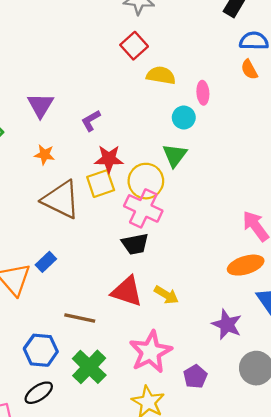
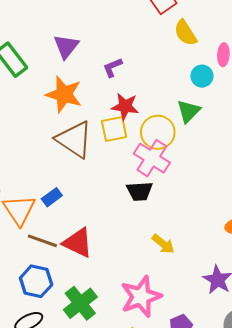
yellow semicircle: (161, 75) -> (185, 33), turned -140
orange star: (44, 155) -> (64, 94), size x1.8
red triangle: (127, 291) -> (78, 243), moved
brown line: (80, 318) -> (42, 241), moved

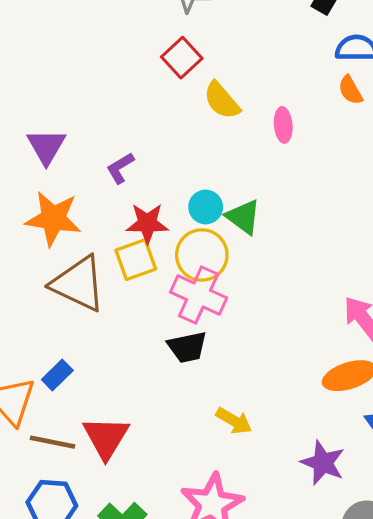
cyan circle: (202, 76) -> (206, 207), moved
green triangle: (189, 111) -> (243, 217), turned -30
red triangle: (78, 243) -> (106, 437), turned 44

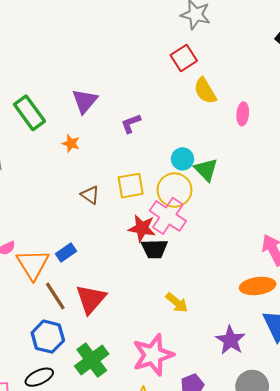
orange star: (53, 219) -> (71, 143), moved, size x0.5
red star: (147, 223) -> (142, 228), moved
brown triangle: (78, 284) -> (90, 195), size x0.5
brown line: (53, 442) -> (55, 296), turned 36

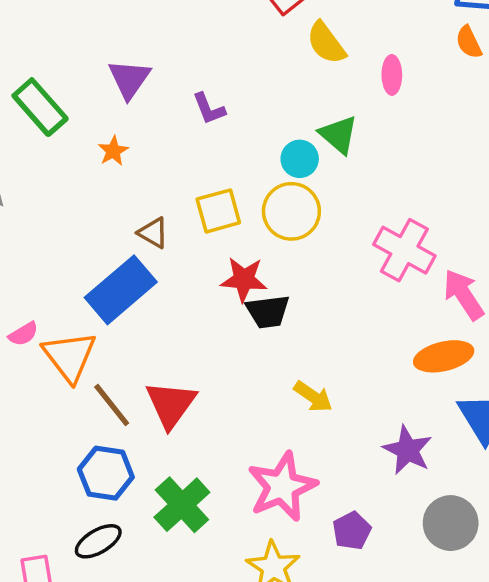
purple L-shape: (131, 124) -> (209, 109), turned -85
orange star: (71, 143) -> (113, 151), turned 30
green triangle: (206, 170) -> (339, 135), moved
pink cross: (168, 216) -> (404, 250), moved
blue rectangle: (66, 252) -> (121, 290), moved, size x2.0

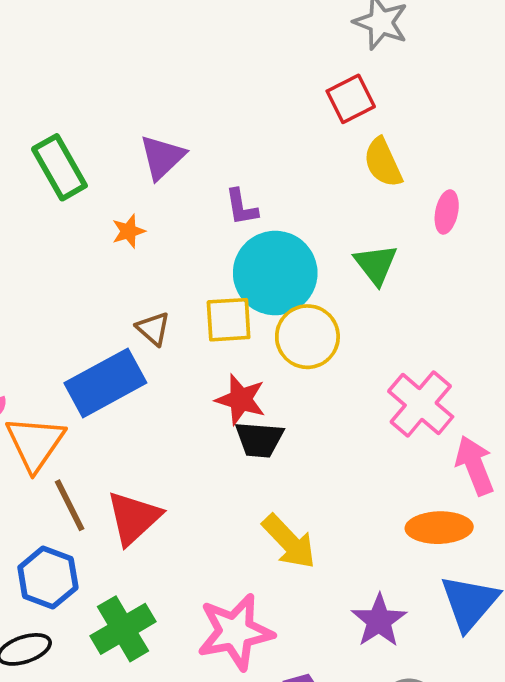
cyan circle: (300, 159) -> (275, 273), moved, size x2.0
yellow arrow: (313, 397) -> (289, 542), size x1.4

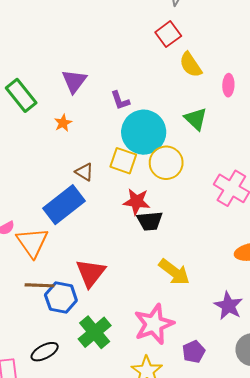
yellow square: (229, 320) -> (123, 161), turned 32
brown line: (70, 505) -> (40, 285), moved, turned -52
blue hexagon: (48, 578) -> (61, 298), moved

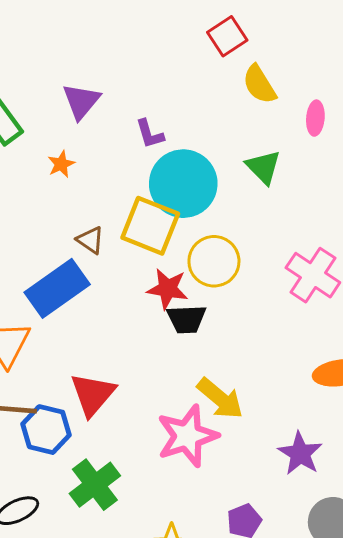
yellow square: (123, 161) -> (150, 226), size x1.4
yellow circle: (166, 163) -> (214, 261), moved
pink star: (154, 324) -> (187, 436), moved

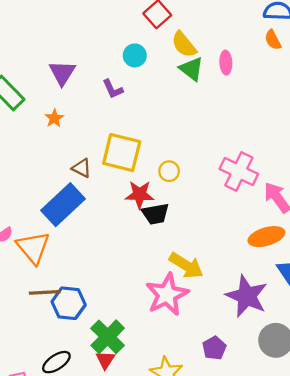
green triangle: (263, 167) -> (192, 69), moved
cyan circle: (183, 184) -> (135, 55), moved, size x0.5
yellow circle: (214, 261) -> (169, 171), size x0.6
red triangle: (93, 394) -> (105, 360), moved, size x0.6
purple star: (300, 454) -> (247, 296), size x1.4

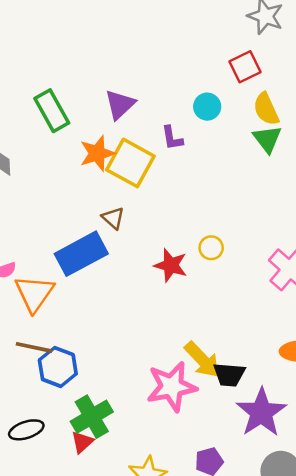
orange star: (54, 118) -> (97, 153), size x1.6
yellow square: (122, 153) -> (130, 163), moved
black trapezoid: (155, 214) -> (229, 375), moved

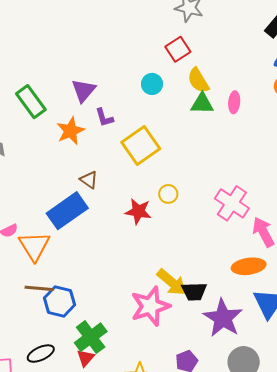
purple L-shape: (172, 138) -> (104, 118), moved
green triangle: (267, 139) -> (202, 104), turned -45
yellow square: (130, 163) -> (141, 145), moved, turned 33

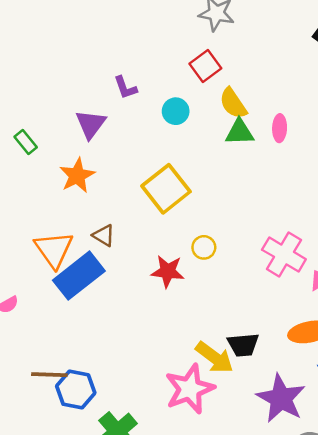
green rectangle: (31, 102) -> (26, 142), size x0.6
purple L-shape: (104, 118) -> (125, 88), moved
orange triangle: (34, 246) -> (54, 249), moved
black trapezoid: (194, 291) -> (243, 345), moved

